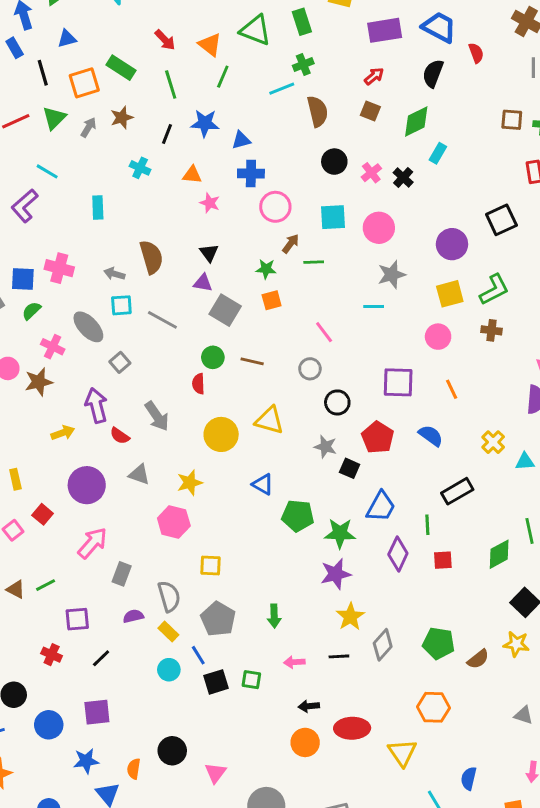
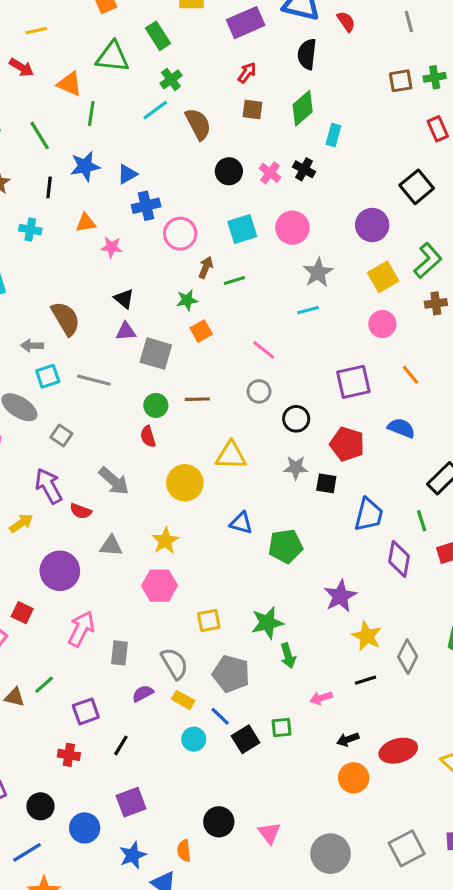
red arrow: (165, 40) -> (21, 67), moved
green star: (340, 533) -> (267, 623), moved

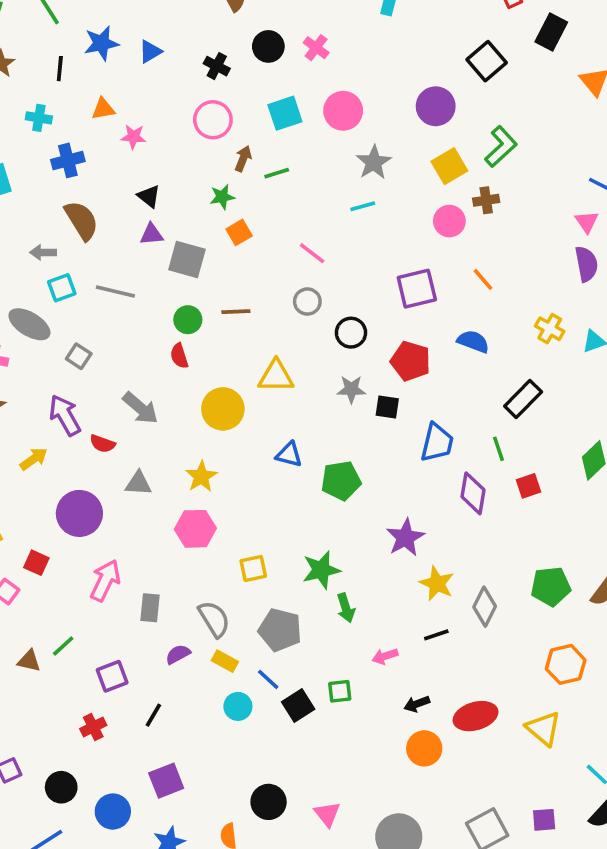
black cross: (304, 169) -> (217, 66), moved
blue cross: (146, 206) -> (68, 160), moved
brown cross: (436, 303) -> (486, 200), moved
red cross: (69, 755) -> (93, 727), turned -35

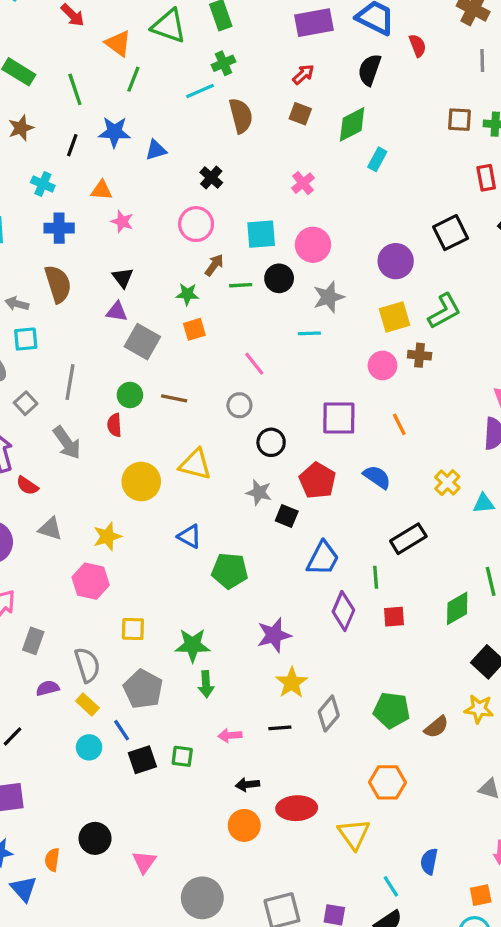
black circle: (268, 46) -> (279, 278), moved
gray line: (115, 292) -> (70, 382), moved, turned 72
gray arrow: (140, 408) -> (67, 443), moved

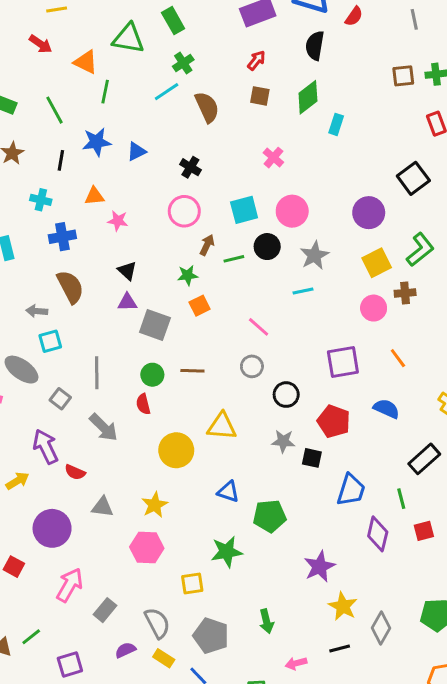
red semicircle: (418, 46) -> (354, 16), turned 66
gray rectangle: (33, 641) -> (105, 610), turned 30
green star: (193, 645) -> (227, 552), moved

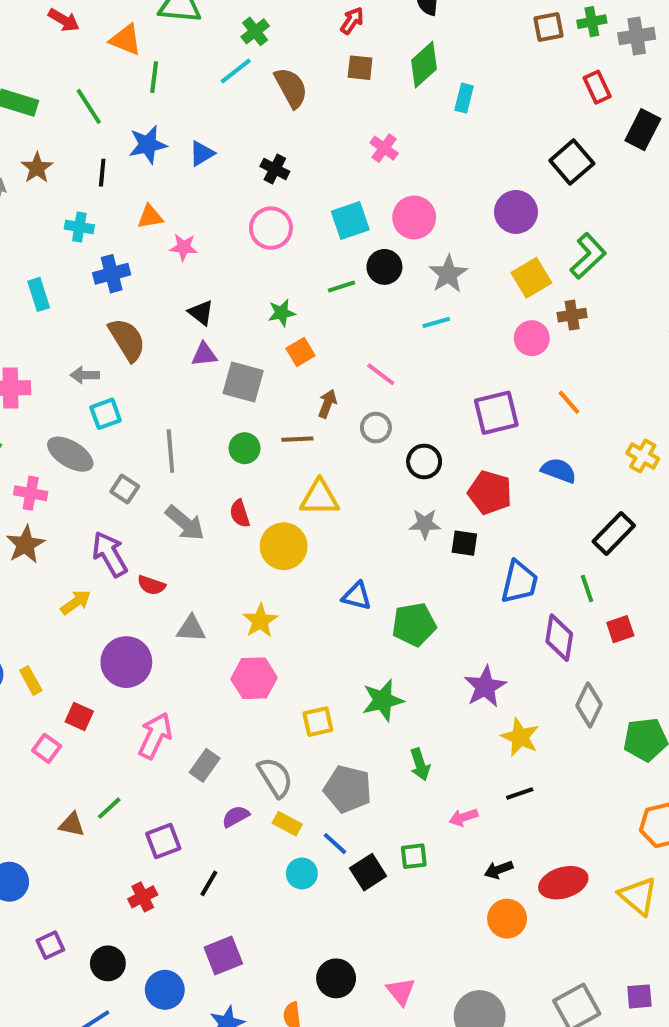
brown arrow: (207, 245) -> (327, 404), moved
red semicircle: (143, 404) -> (240, 514), moved
yellow triangle: (222, 426) -> (320, 498), moved
green star: (227, 552) -> (383, 700), moved
gray diamond: (381, 628) -> (589, 705), moved

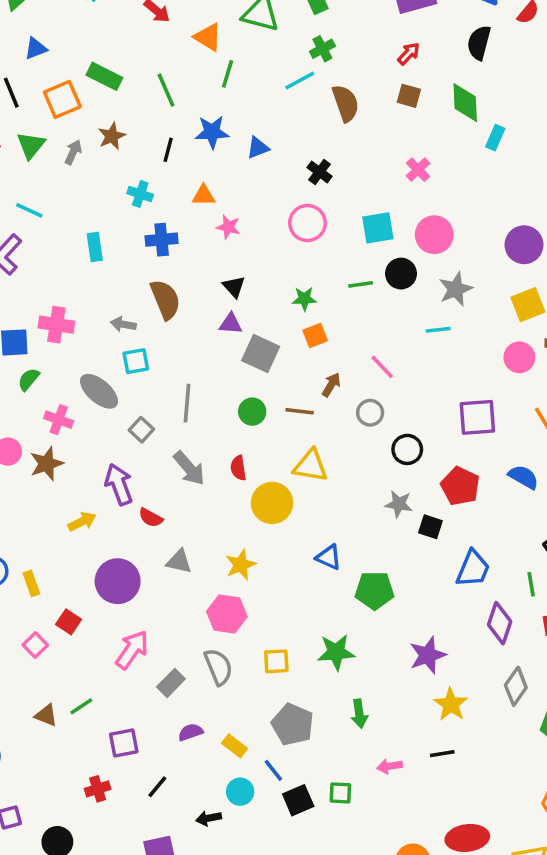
green diamond: (424, 65) -> (465, 103), turned -60
gray semicircle: (275, 777) -> (218, 667), moved
black arrow: (499, 870) -> (209, 818), moved

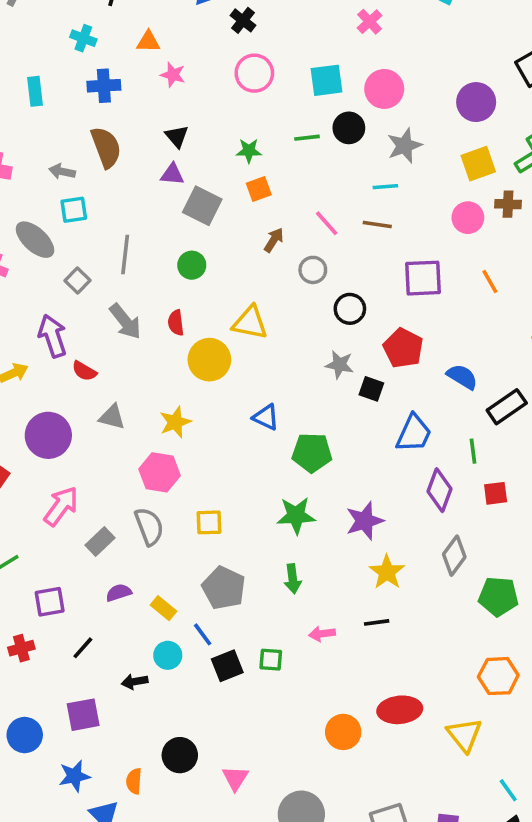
black cross: (320, 172) -> (243, 20), moved
brown line: (300, 411) -> (377, 224), moved
blue semicircle: (523, 477) -> (462, 377), moved
green star: (336, 652) -> (296, 516), moved

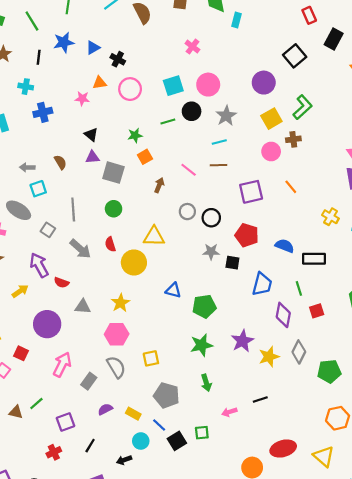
orange triangle: (148, 42) -> (100, 83), moved
brown semicircle: (106, 147) -> (60, 162), moved, size x0.6
gray circle: (313, 270) -> (187, 212), moved
black rectangle: (507, 407) -> (314, 259), turned 45
yellow star: (387, 572) -> (269, 357), moved, turned 30

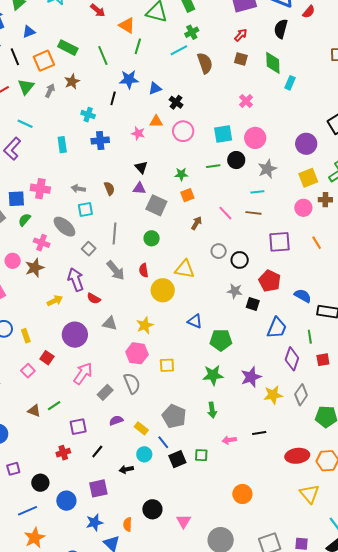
black line: (39, 57) -> (113, 98), moved
yellow square: (151, 358) -> (167, 365), moved
red ellipse: (283, 449) -> (297, 456), moved

